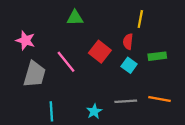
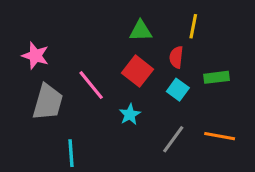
green triangle: (75, 18) -> (141, 31), moved
gray line: (126, 101) -> (173, 139), turned -50
cyan star: (94, 111) -> (130, 114), moved

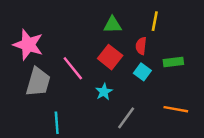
pink star: (35, 56) -> (28, 45), size x1.4
gray line: (173, 139) -> (126, 118), moved

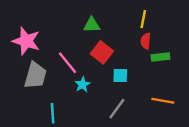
green triangle: (113, 25) -> (92, 25), moved
red semicircle: (141, 46) -> (146, 41), moved
cyan square: (142, 72) -> (120, 75), moved, turned -35
cyan star: (104, 92) -> (82, 85), moved

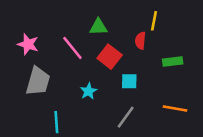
pink star: (26, 41) -> (28, 44), size x0.7
red semicircle: (146, 41) -> (140, 41), moved
pink line: (68, 63) -> (72, 48), moved

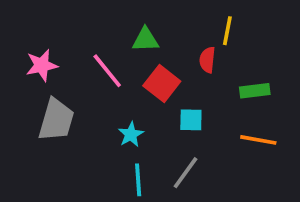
pink star: (28, 44) -> (42, 65), turned -30
orange line: (175, 108) -> (258, 140), moved
cyan line: (56, 122) -> (138, 180), moved

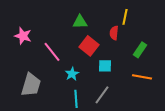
pink star: (42, 65) -> (23, 36), turned 30
pink line: (107, 71) -> (52, 52), moved
green rectangle: (255, 91) -> (140, 50), turned -49
gray trapezoid: (56, 120) -> (31, 85), moved

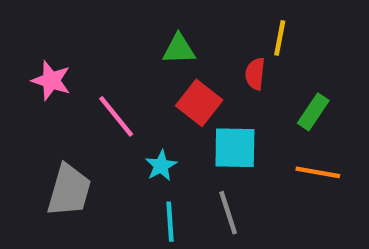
cyan square: (105, 66) -> (235, 148), size x1.5
gray line: (102, 95) -> (228, 213), turned -54

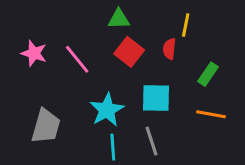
green triangle: (179, 49) -> (119, 19), moved
red square: (199, 103) -> (129, 52), moved
pink line: (116, 116) -> (77, 59), moved
cyan star: (161, 166) -> (107, 110), size x1.6

